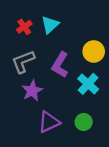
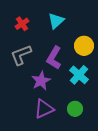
cyan triangle: (50, 25) -> (56, 21), moved
purple star: (32, 91) -> (41, 81), moved

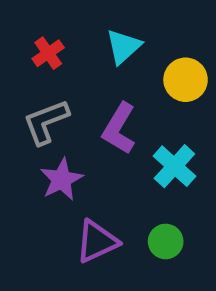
yellow circle: (84, 46) -> (186, 80), moved
purple star: (41, 81) -> (61, 179), moved

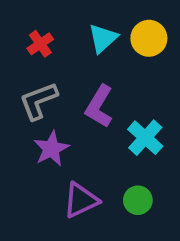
yellow circle: (186, 80) -> (149, 38), moved

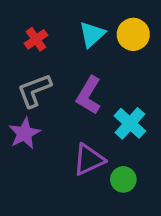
purple star: (51, 149) -> (24, 133), moved
purple triangle: (81, 200) -> (89, 160), moved

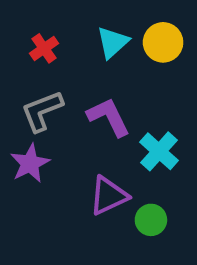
purple L-shape: (89, 95) -> (109, 117), turned 123

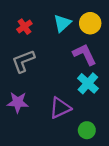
purple L-shape: (109, 117) -> (85, 54), moved
purple star: (30, 163) -> (18, 102), moved, turned 30
green circle: (151, 220) -> (87, 130), moved

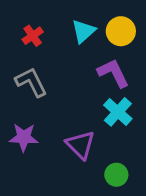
gray L-shape: (23, 61) -> (31, 82), turned 85
purple triangle: (60, 108) -> (80, 145), turned -50

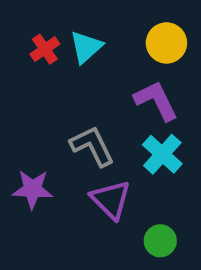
cyan triangle: (83, 31) -> (86, 47), moved
gray L-shape: (31, 82) -> (92, 146), moved

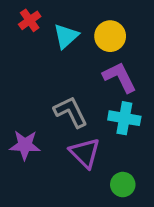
yellow circle: (166, 43) -> (110, 36), moved
red cross: (45, 49) -> (30, 20), moved
cyan cross: (162, 154) -> (124, 118), turned -32

